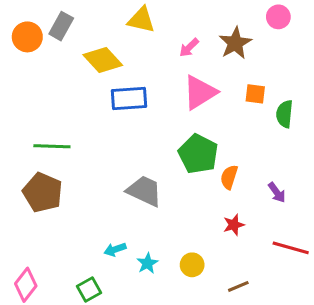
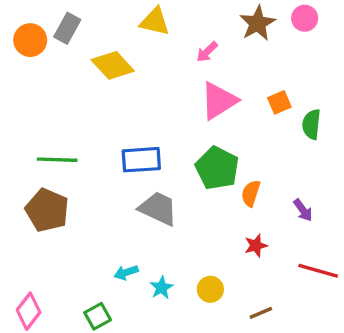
brown star: (235, 43) -> (258, 23), moved
orange square: (255, 94) -> (279, 102), turned -30
blue rectangle: (129, 98) -> (141, 160), moved

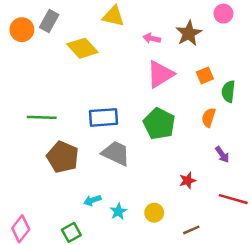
brown star: (258, 23) -> (189, 33), moved
pink arrow: (207, 52) -> (152, 38), turned 56
orange semicircle: (251, 193) -> (209, 117), moved
brown pentagon: (47, 210) -> (63, 157), moved

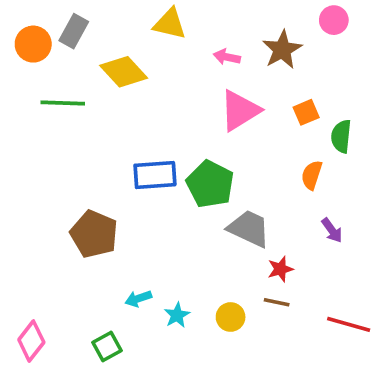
green line: (42, 117) -> (63, 103), moved
green pentagon: (159, 124) -> (210, 184), moved
gray trapezoid: (116, 153) -> (249, 228), moved
red line: (233, 199) -> (349, 324), moved
brown line: (191, 230) -> (277, 302), moved, turned 35

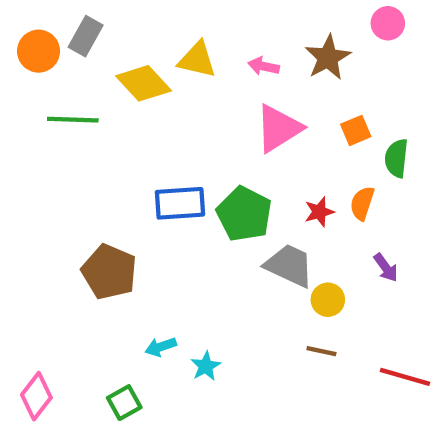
yellow triangle: (170, 24) -> (197, 60), moved
red star: (280, 269) -> (319, 212), moved
yellow circle: (231, 317) -> (328, 300), moved

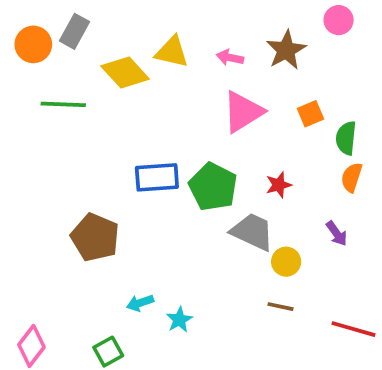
orange semicircle: (362, 203) -> (352, 177), moved

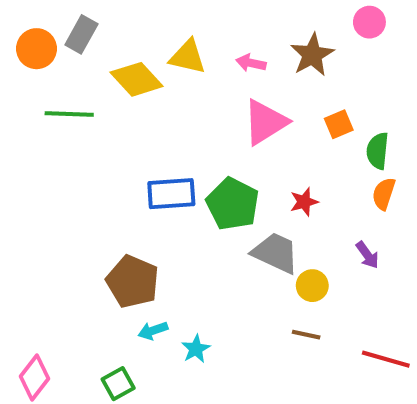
brown pentagon: (95, 237) -> (132, 282), moved

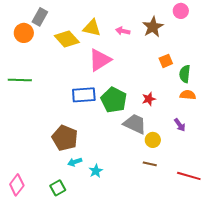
orange circle: (37, 49) -> (24, 33), moved
green line: (69, 114) -> (20, 80), moved
pink triangle: (265, 122) -> (100, 60), moved
orange semicircle: (384, 194) -> (188, 95), turned 77

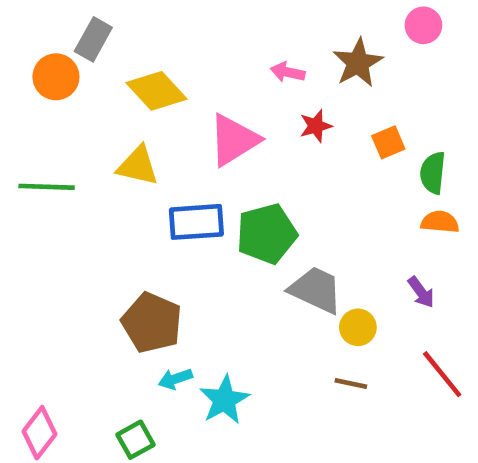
yellow triangle: (92, 28) -> (138, 166), moved
red star: (149, 99) -> (316, 126), moved
green pentagon: (114, 100) -> (267, 234), turned 30
cyan star: (96, 171) -> (224, 400), size x1.5
red line: (189, 176) -> (442, 374), moved, turned 35

